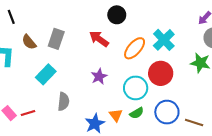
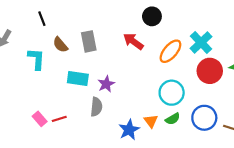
gray rectangle: (56, 39) -> (89, 41), turned -30
red circle: (161, 73) -> (210, 71), moved
cyan rectangle: (46, 74) -> (78, 79), turned 54
purple star: (99, 76) -> (106, 84), moved

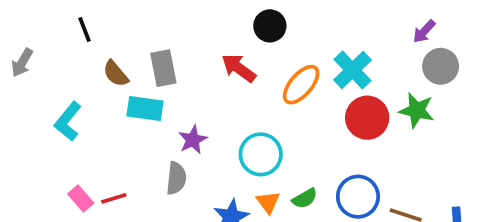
cyan L-shape: (36, 59) -> (68, 121), moved, turned -145
cyan rectangle: (78, 79) -> (145, 109), moved
cyan circle: (172, 93) -> (261, 154), moved

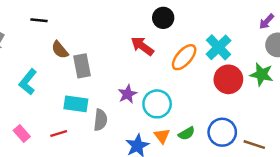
black line: (84, 30) -> (39, 20), turned -63
gray rectangle: (163, 68) -> (82, 66), moved
cyan rectangle: (145, 109) -> (76, 104), moved
purple star: (193, 140) -> (128, 94), moved
pink rectangle: (81, 198) -> (22, 133), moved

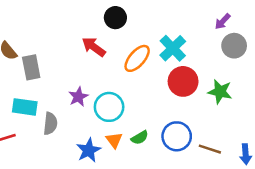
green star: (262, 74) -> (220, 92), moved

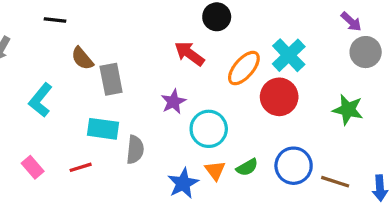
purple arrow: (223, 21) -> (351, 22), turned -90
red circle: (183, 81) -> (279, 97), moved
purple star: (78, 97) -> (173, 102), moved

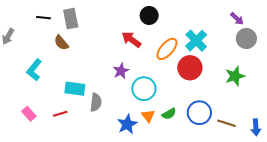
gray rectangle: (111, 79) -> (71, 19), moved
green star: (348, 110) -> (235, 76), turned -30

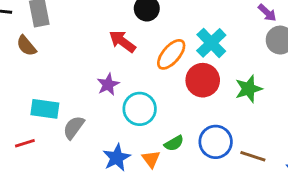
green star: (235, 76) -> (249, 89), moved
gray semicircle: (96, 102) -> (74, 128), turned -150
orange triangle: (148, 116) -> (151, 159), moved

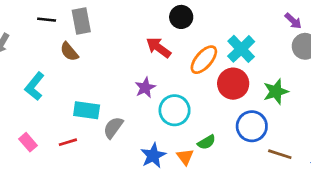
blue circle: (216, 142) -> (252, 126), moved

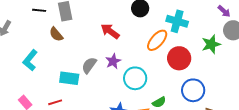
red arrow: (159, 48) -> (110, 31), moved
cyan cross: (241, 49) -> (177, 21), moved, turned -30
green star: (276, 92) -> (211, 44), moved
gray semicircle: (113, 128) -> (89, 65), moved

